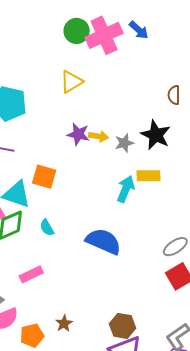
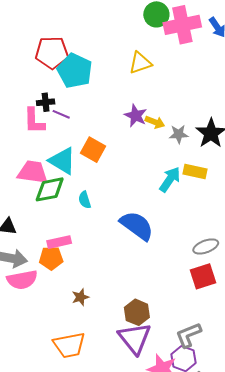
orange pentagon: (32, 335) -> (51, 258), moved

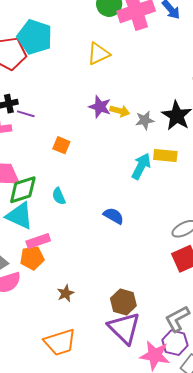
cyan pentagon: (75, 71) -> (35, 37), moved
orange square: (93, 150) -> (61, 145), size x0.7
cyan triangle: (62, 161) -> (20, 216), moved
blue semicircle: (137, 226) -> (114, 216), size x0.6

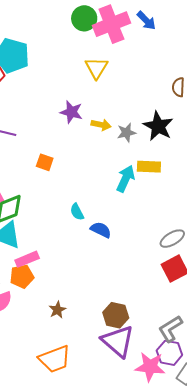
yellow triangle: (99, 54) -> (96, 68), moved, turned -30
purple star: (100, 107) -> (71, 112), moved
cyan semicircle: (59, 196) -> (77, 212), moved

